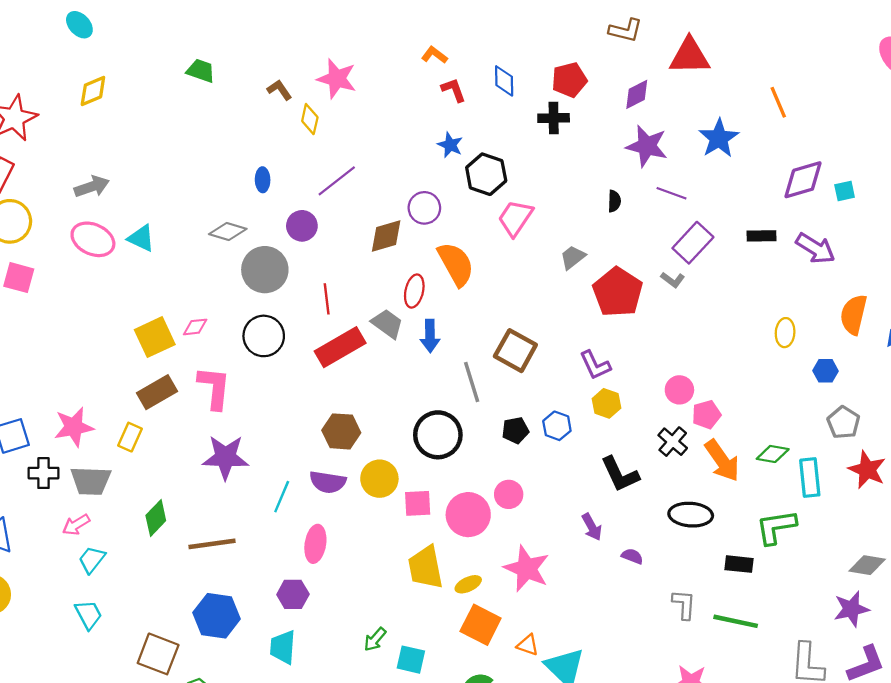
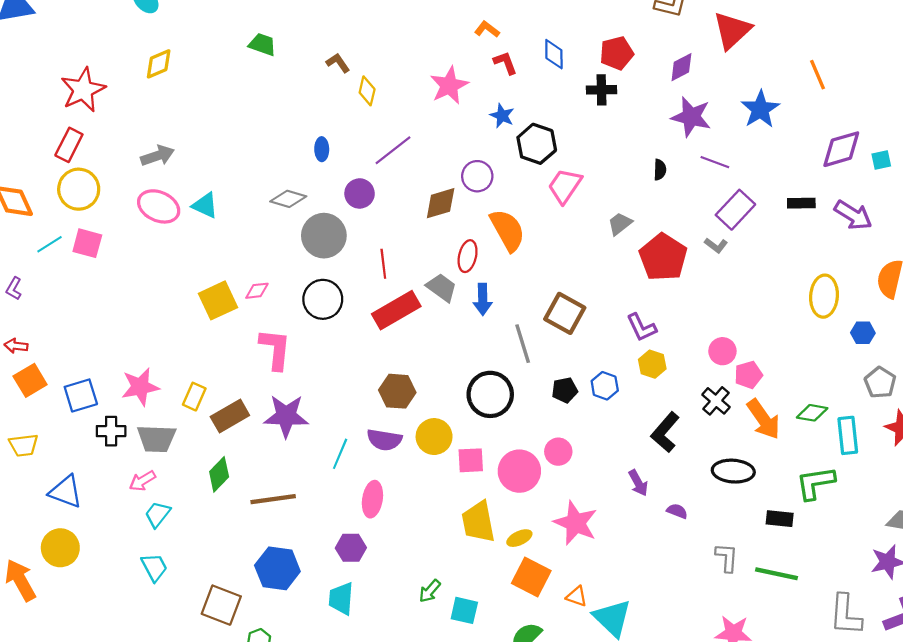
red triangle: (690, 56) -> (732, 30), turned -42
pink star: (337, 79) -> (449, 85), moved, turned 30
yellow ellipse: (785, 333) -> (824, 296), size x1.5
brown rectangle: (157, 392) -> (230, 416), moved
black L-shape: (620, 474) -> (665, 432), turned 66

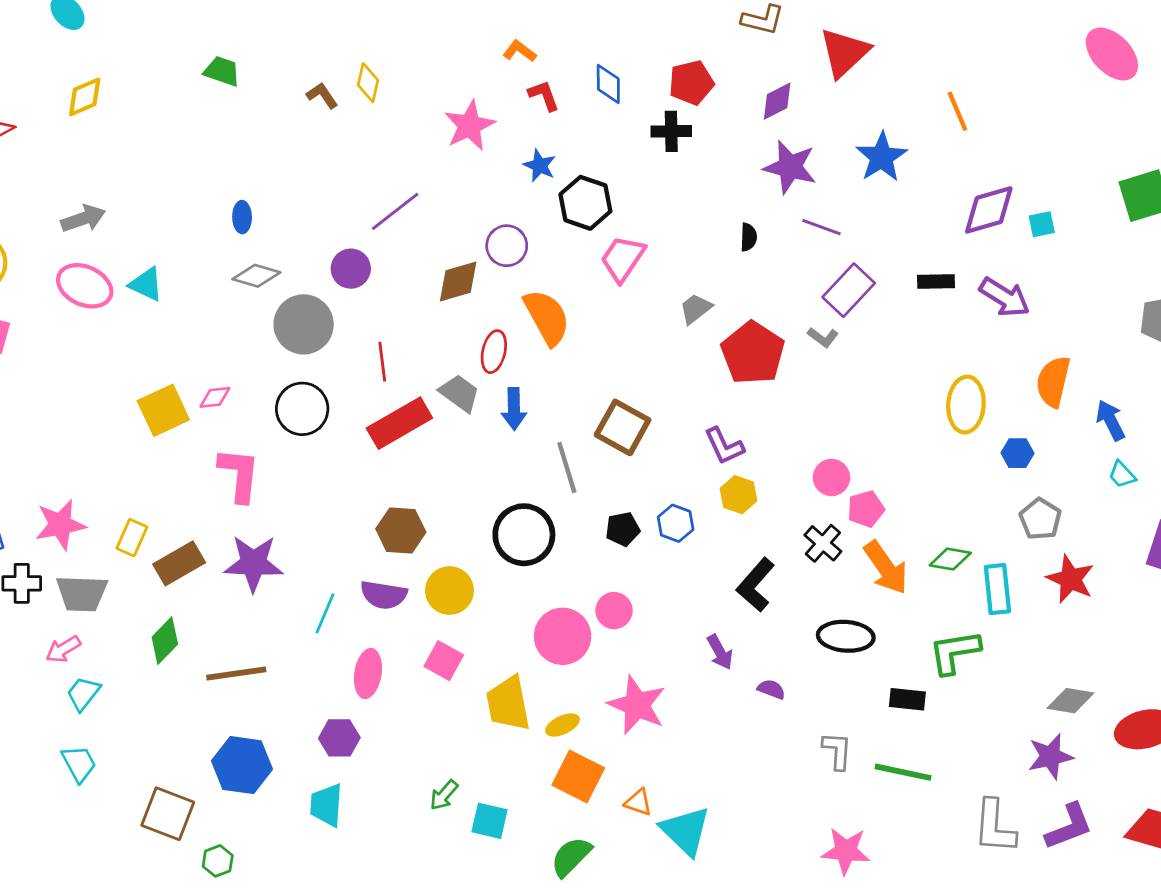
yellow diamond: (367, 91) -> (368, 83), moved
blue ellipse: (322, 149) -> (242, 217), moved
pink square: (471, 460) -> (444, 661), moved, turned 32

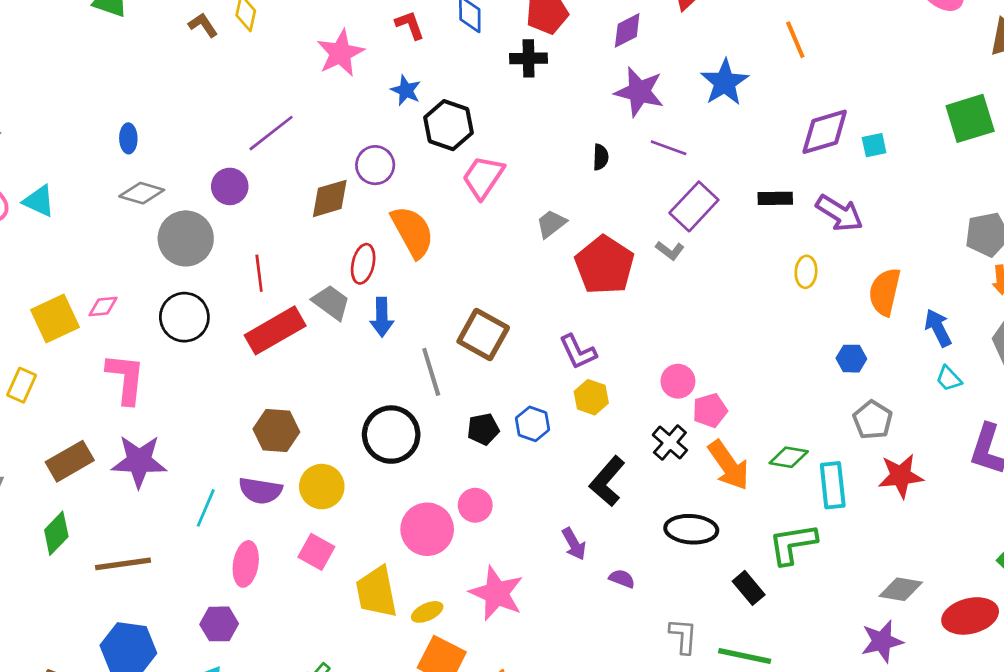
yellow ellipse: (966, 405) -> (806, 272), moved, size x0.6
yellow rectangle: (132, 538) -> (22, 385), moved
red star: (1070, 579) -> (901, 476), turned -30
black rectangle: (907, 699) -> (749, 588), turned 44

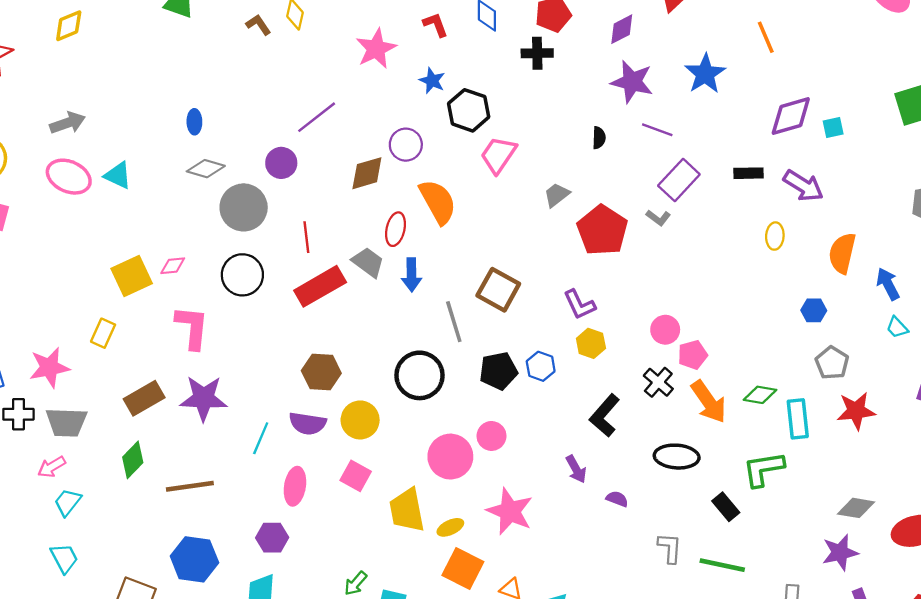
black pentagon: (483, 429) -> (498, 371), size x1.4

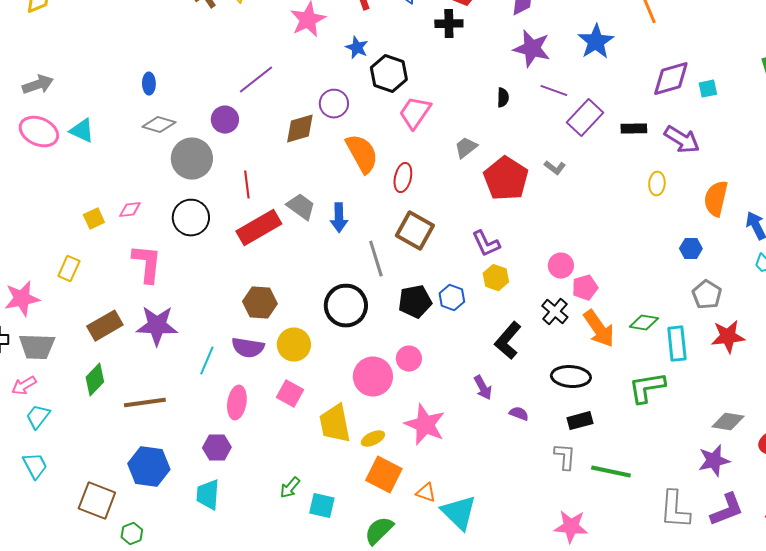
purple rectangle: (679, 180) -> (585, 118), moved
red ellipse: (396, 229) -> (403, 178), moved
yellow square: (132, 276) -> (94, 219), size x0.6
black rectangle: (726, 507) -> (580, 421), moved, turned -65

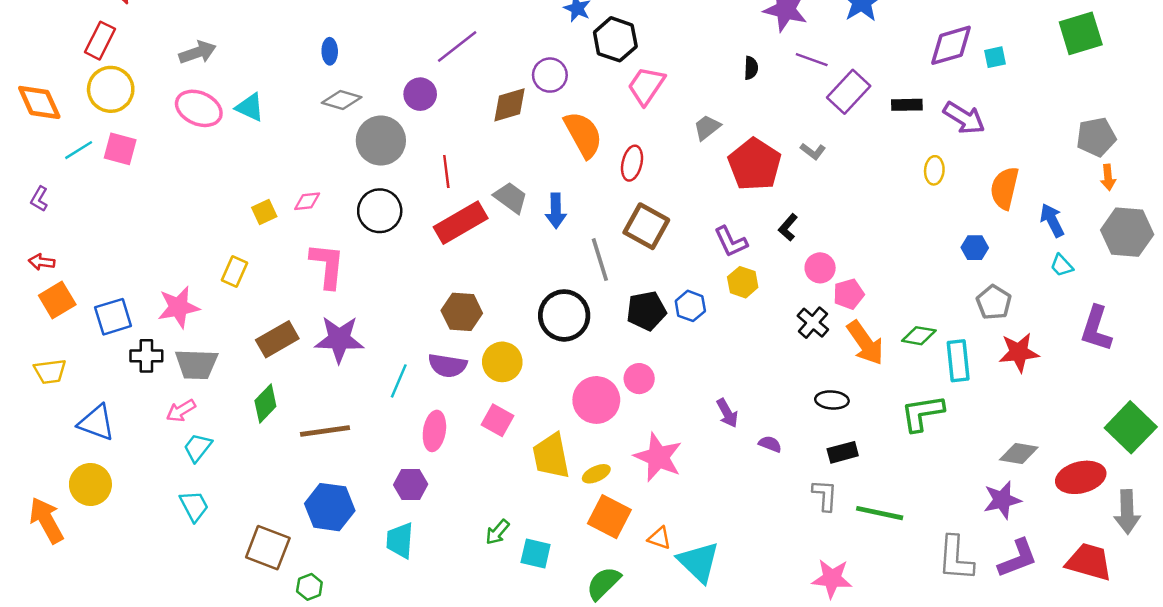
black L-shape: (508, 341) -> (788, 227), moved, size x0.6
black ellipse: (571, 377) -> (832, 400), size x0.7

